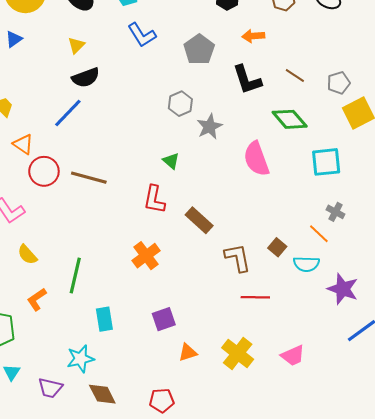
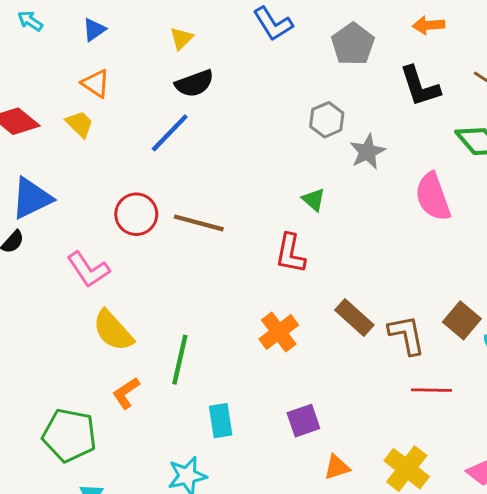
orange triangle: (23, 144) -> (96, 83), moved
brown rectangle: (199, 220) -> (354, 317), moved
brown square: (277, 247) -> (462, 320), size x1.4
yellow semicircle: (27, 255) -> (113, 331), size x1.5

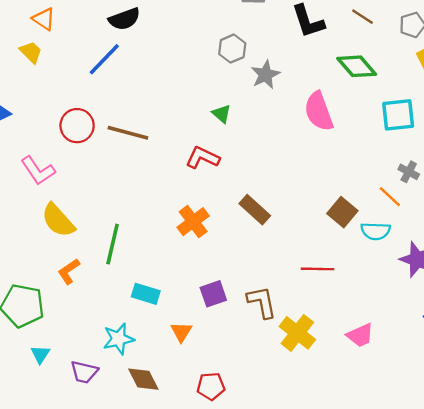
red L-shape: (290, 253) -> (203, 158), turned 104
brown L-shape: (407, 335) -> (262, 302), moved
cyan rectangle: (221, 421) -> (146, 294), turned -64
orange triangle: (337, 467) -> (181, 332), moved, turned -40

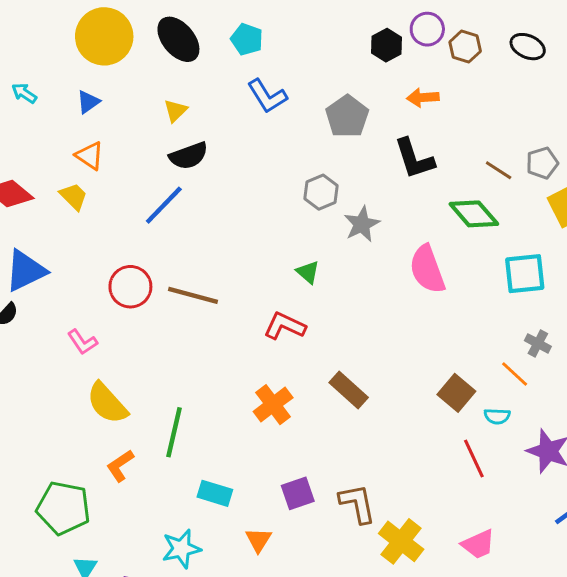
brown line: (363, 17) -> (499, 170), moved
pink L-shape: (38, 171) -> (82, 342), size x0.7
cyan semicircle: (376, 231) -> (497, 416), size x0.7
red line: (318, 269) -> (474, 458), moved, turned 64

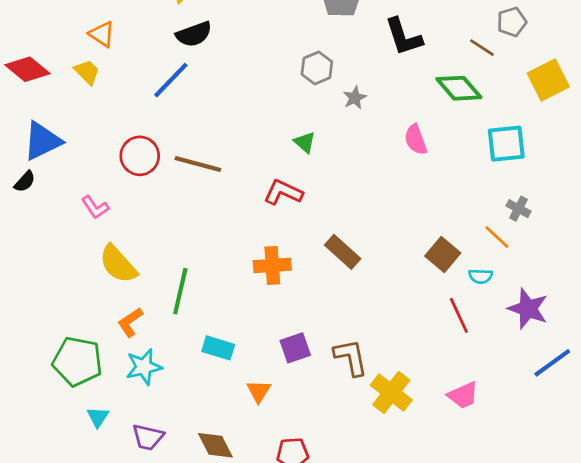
gray pentagon: (542, 163) -> (512, 22), moved
gray star: (362, 224) -> (355, 98), size x0.7
pink semicircle: (427, 269) -> (416, 140), size x0.7
orange cross: (273, 405) -> (272, 265), turned 33
cyan star: (181, 549) -> (144, 367), moved

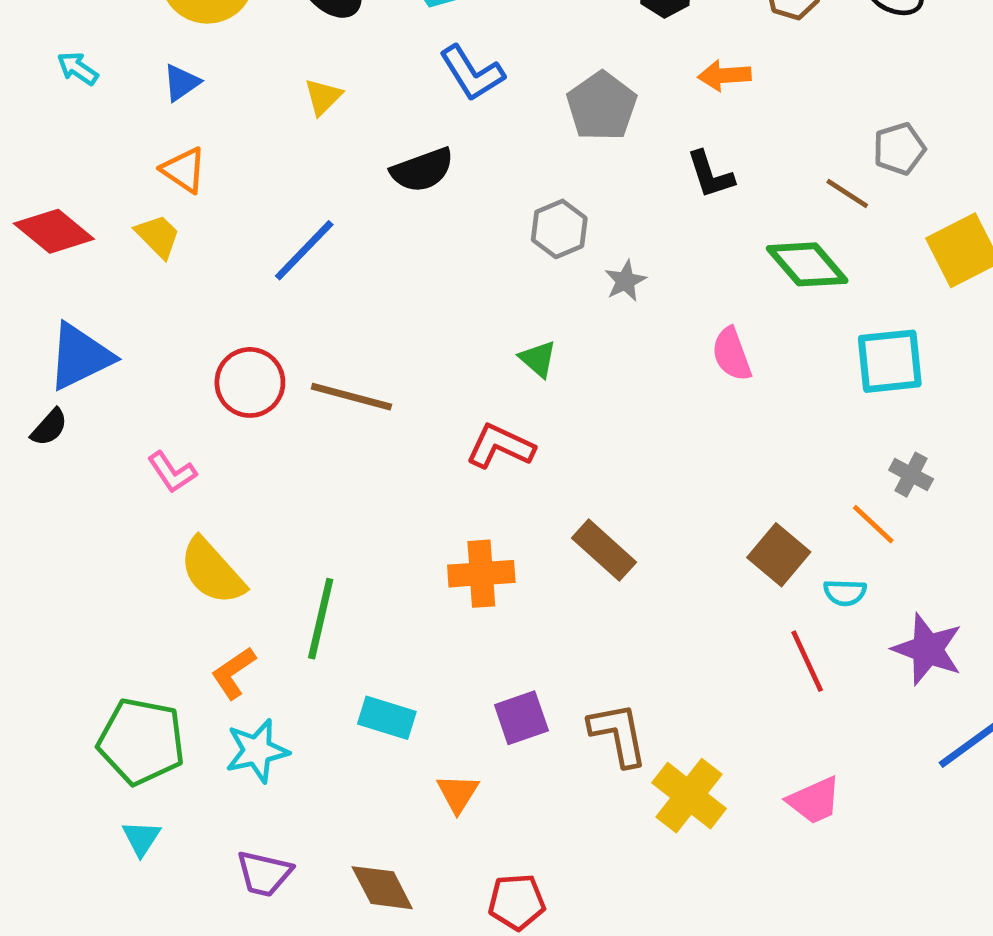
black semicircle: (194, 34) -> (422, 170), moved
black L-shape: (403, 37) -> (710, 175), size x0.7
cyan triangle: (98, 417) -> (141, 838), moved

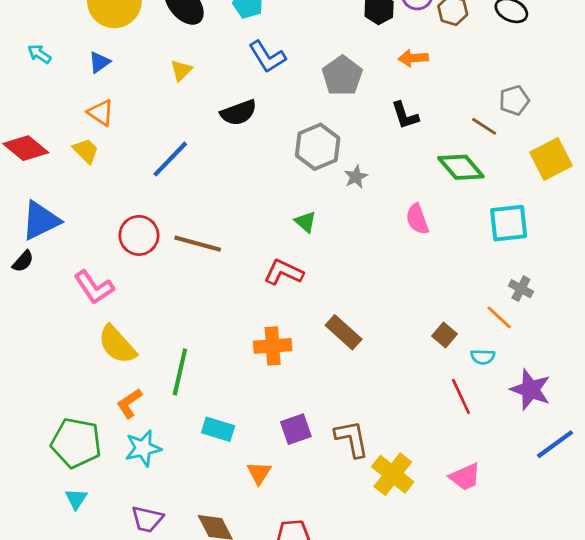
gray hexagon: (559, 229) -> (318, 147), size x1.4
pink L-shape: (172, 472) -> (94, 287), size x1.4
brown square: (779, 555) -> (445, 335), size x0.7

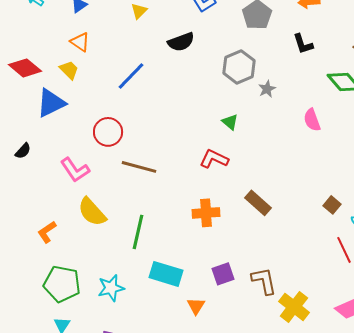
blue triangle: (41, 220) -> (51, 103), moved
brown line: (198, 244) -> (139, 167), moved
orange L-shape: (129, 403) -> (47, 232), moved
cyan rectangle: (218, 429) -> (166, 274), size x1.4

